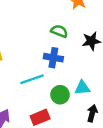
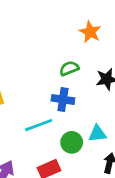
green semicircle: (59, 31) -> (69, 68), turned -42

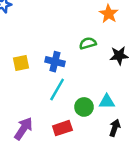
blue cross: (63, 99) -> (55, 62), moved
cyan line: (39, 125) -> (57, 89), turned -45

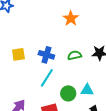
orange star: (109, 14) -> (71, 18), moved
green semicircle: (88, 43) -> (74, 55), moved

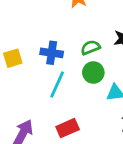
green circle: (68, 93) -> (93, 73), moved

